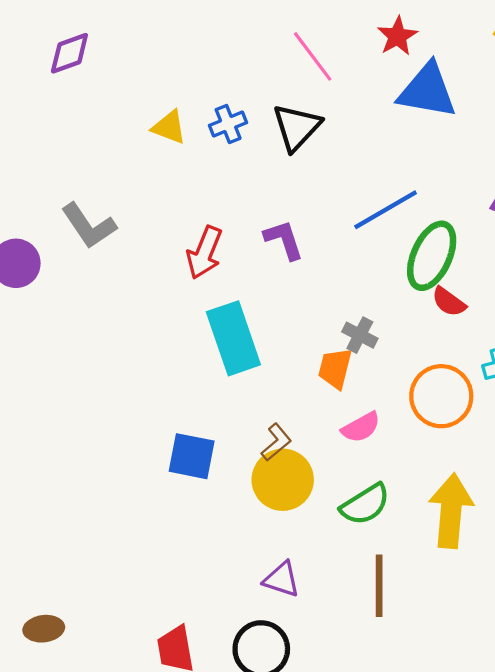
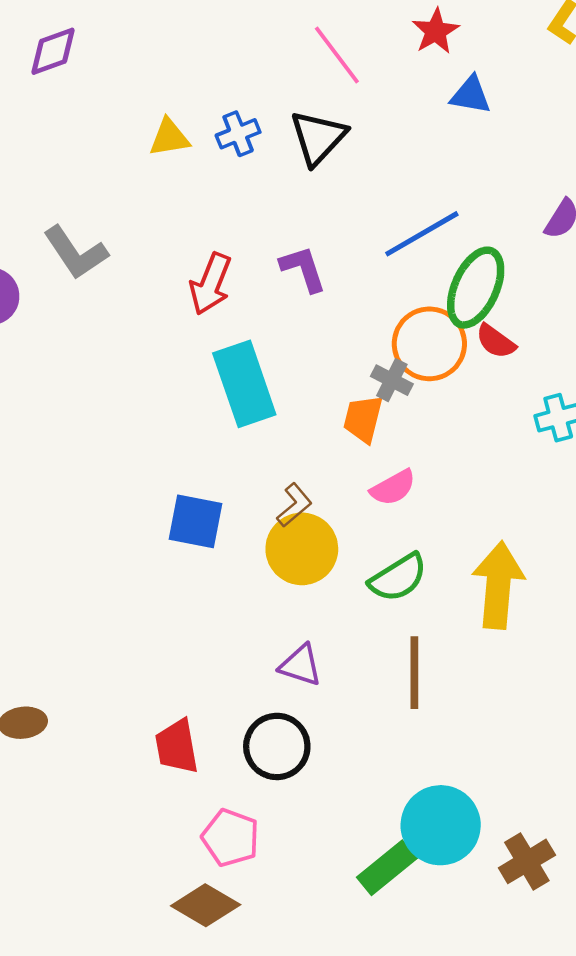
blue triangle: (427, 91) -> (471, 95), size x0.6
yellow triangle: (169, 127) -> (169, 138), turned -30
orange circle: (441, 396) -> (429, 344), moved

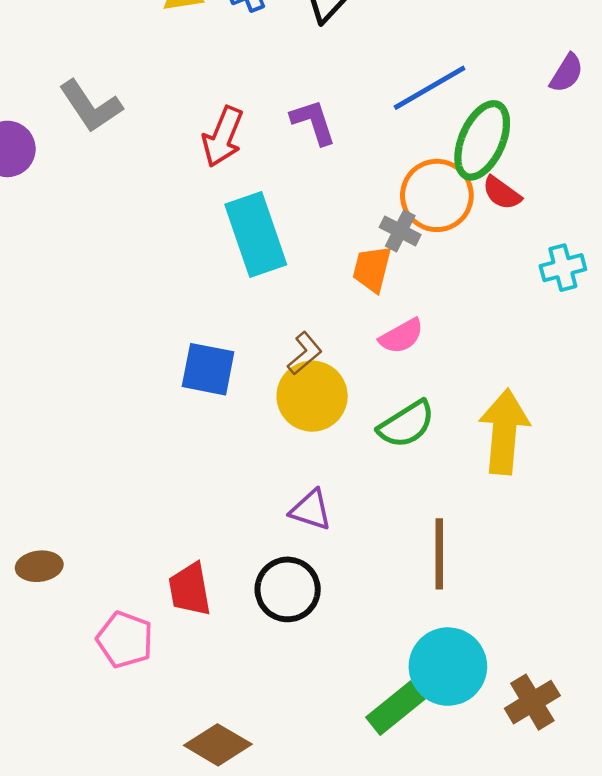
brown line: (414, 673) -> (439, 554), moved
pink pentagon: (231, 838) -> (125, 640), moved

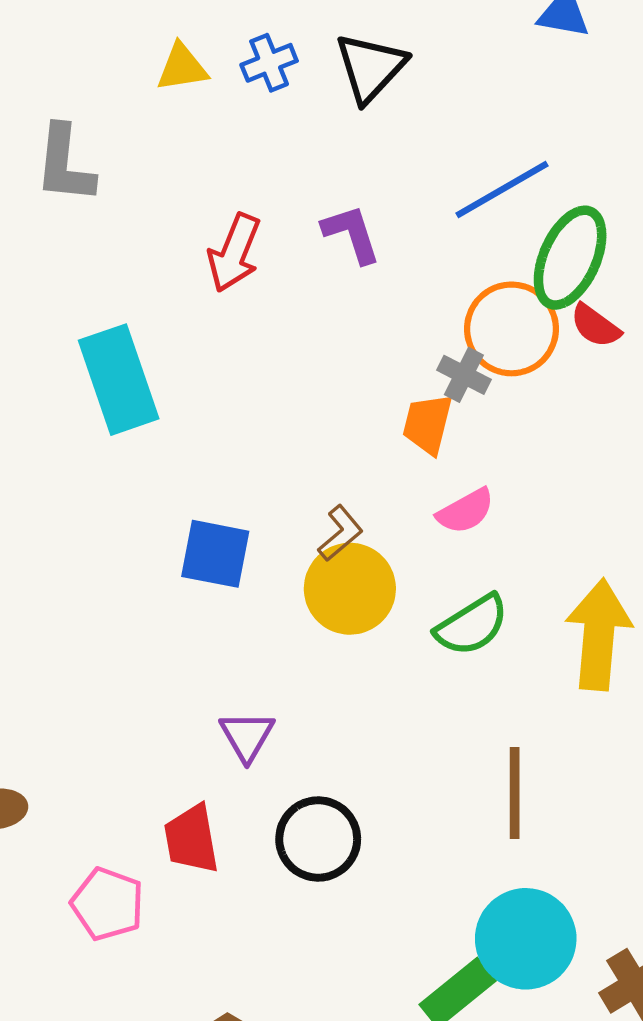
gray L-shape: (91, 106) -> (65, 164), moved, turned 40
cyan rectangle: (256, 235) -> (119, 380), moved
purple triangle: (311, 510) -> (247, 736), moved, turned 42

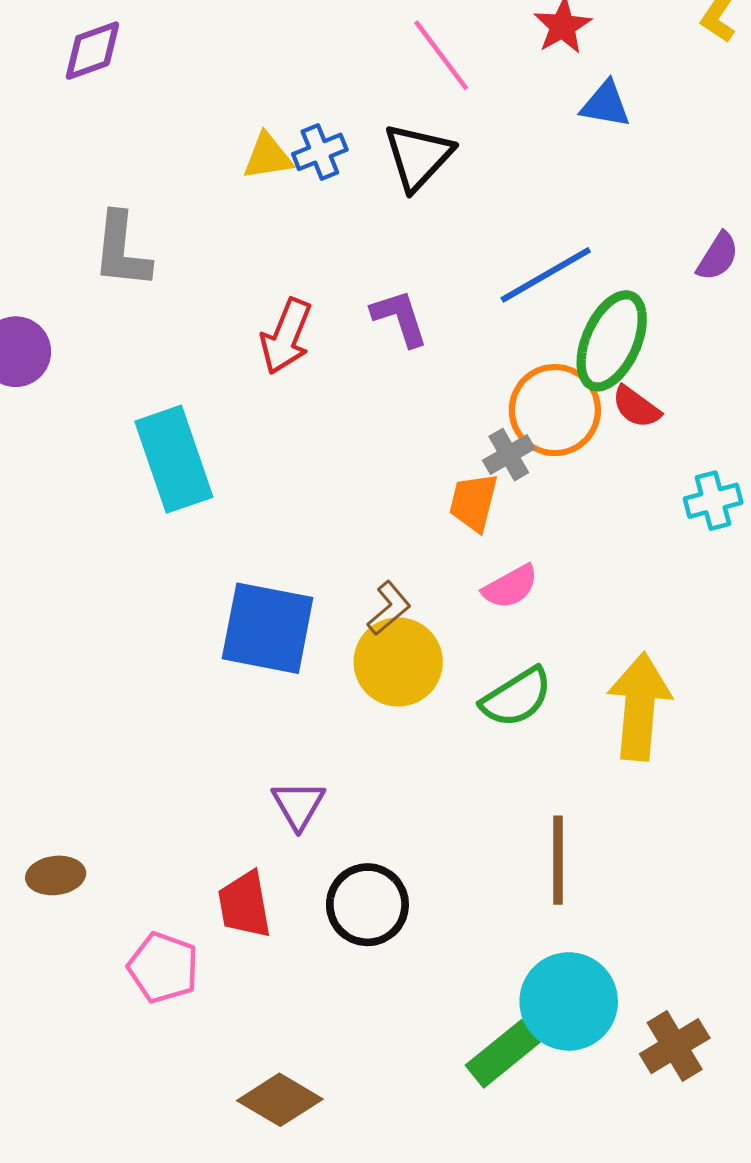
yellow triangle: (182, 68) -> (268, 157), moved
gray cross: (464, 375) -> (509, 455), turned 33
blue square: (215, 554) -> (268, 628), size x1.4

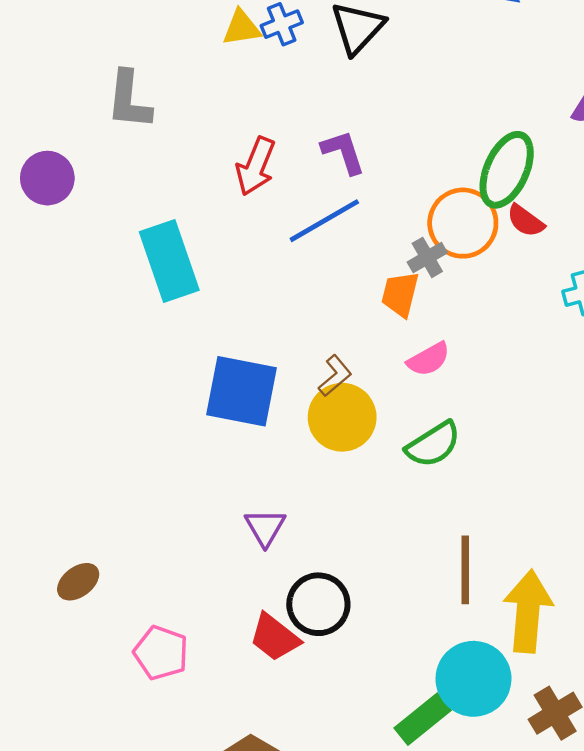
blue line: (546, 275) -> (324, 221), moved
yellow arrow: (639, 707) -> (528, 611), moved
brown ellipse: (56, 875) -> (78, 582), turned -30
red trapezoid: (245, 905) -> (275, 637), moved, turned -42

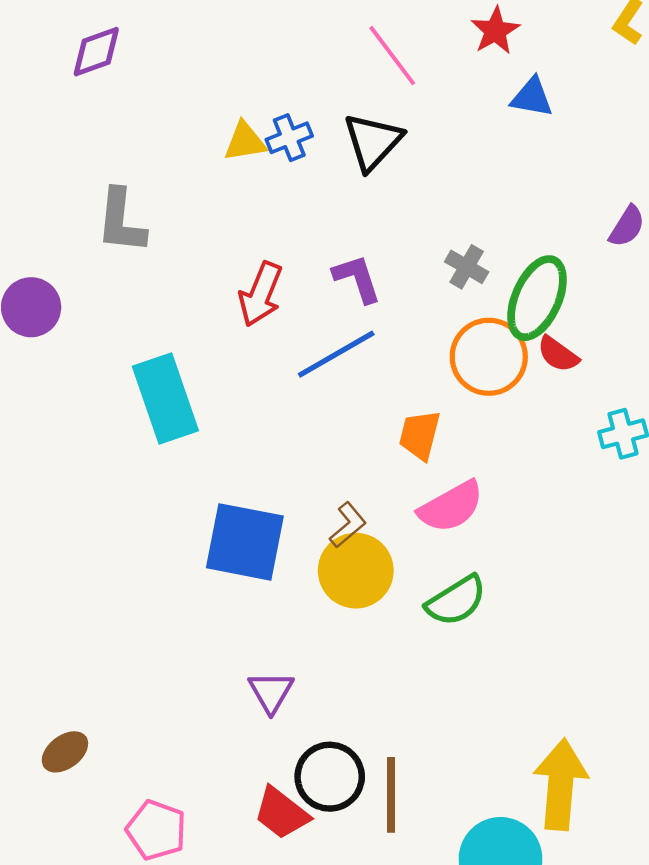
gray cross: (427, 257) -> (467, 267), moved, turned -30
pink semicircle: (429, 359) -> (451, 507), size x1.4
brown line: (465, 570) -> (391, 795), moved

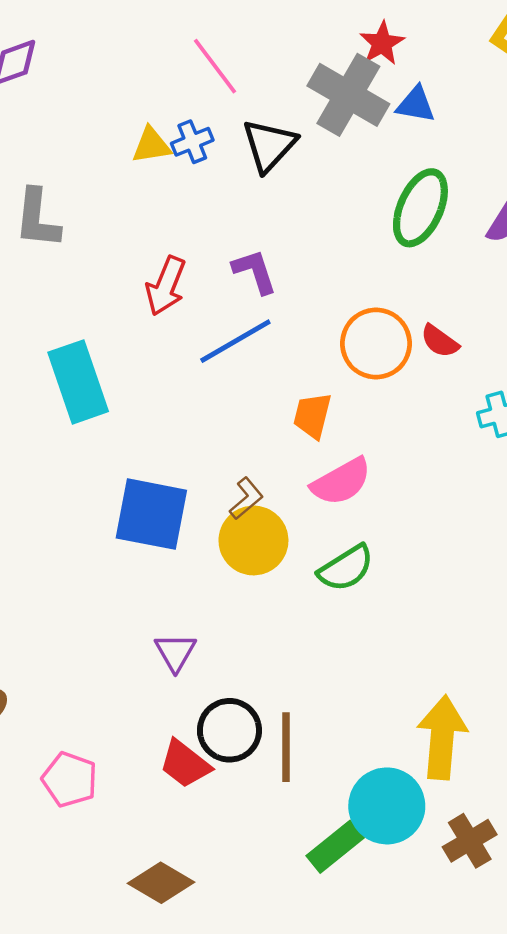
pink line: (392, 56) -> (215, 66), moved
gray cross: (467, 267) -> (348, 95), moved, size x2.0
green ellipse: (537, 298) -> (420, 208), moved

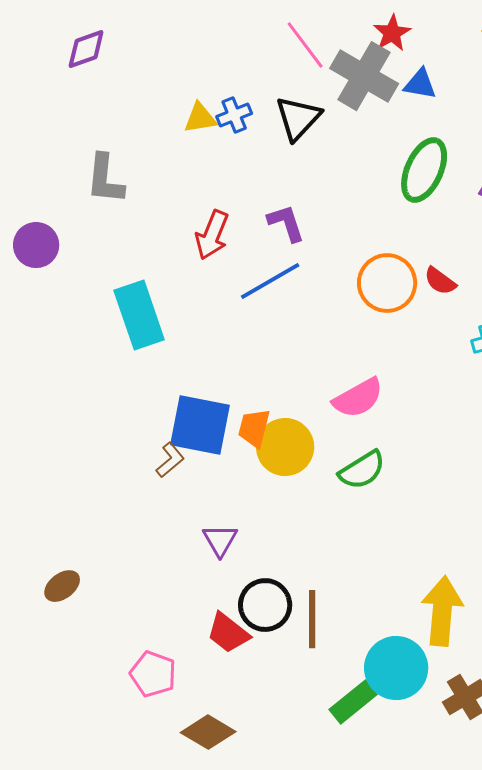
pink line: (215, 66) -> (305, 45), moved
orange trapezoid: (312, 416) -> (254, 428), moved
brown L-shape: (246, 498) -> (170, 460), moved
pink pentagon: (70, 780) -> (153, 674), moved

